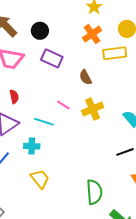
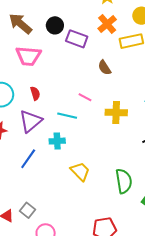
purple rectangle: (52, 58) -> (77, 39), moved
yellow cross: (93, 109) -> (116, 113), moved, turned 30
yellow trapezoid: (40, 179) -> (80, 171), moved

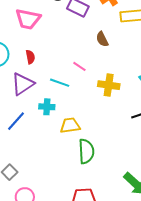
yellow trapezoid: (80, 171) -> (70, 126), moved, turned -60
green semicircle: (124, 181) -> (86, 151), moved

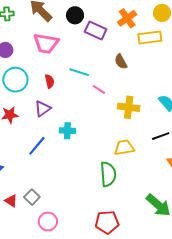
cyan line: (60, 83) -> (79, 72), moved
purple triangle: (23, 84) -> (43, 109), size x0.7
yellow trapezoid: (70, 126) -> (124, 147), moved

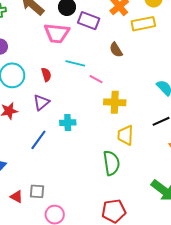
pink trapezoid: (46, 43) -> (57, 33), moved
yellow cross: (129, 107) -> (115, 102), moved
yellow trapezoid: (124, 147) -> (125, 135), turned -75
gray square: (32, 197) -> (37, 191), turned -35

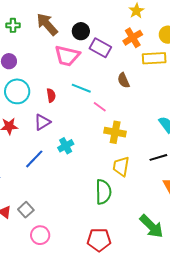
cyan cross: (68, 123) -> (66, 146), turned -35
gray square: (37, 191) -> (26, 210), turned 35

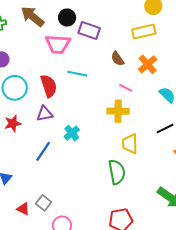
orange cross: (133, 38) -> (148, 64), moved
red semicircle: (51, 95) -> (49, 86), size x1.6
pink line: (100, 107) -> (126, 88), moved
purple triangle: (42, 122) -> (45, 114), turned 30

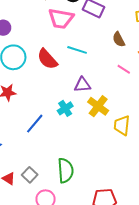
red semicircle: (49, 86) -> (47, 59), turned 150
yellow cross: (118, 111) -> (98, 106), moved, turned 30
purple triangle: (45, 114) -> (82, 85), moved
green semicircle: (117, 172) -> (65, 170), moved

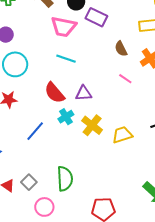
cyan line: (77, 50) -> (66, 59), moved
red semicircle: (47, 59) -> (55, 93), moved
yellow cross: (98, 106) -> (92, 125), moved
yellow trapezoid: (122, 125) -> (122, 135), turned 65

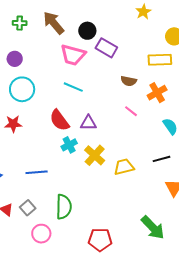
brown semicircle: (121, 49) -> (129, 81), turned -56
blue line: (35, 131) -> (37, 172), moved, turned 40

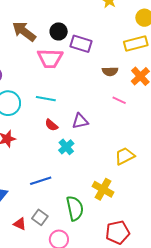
cyan line: (73, 87) -> (46, 99), moved
red semicircle: (59, 120) -> (51, 125), size x0.6
yellow cross: (95, 155) -> (103, 189), moved

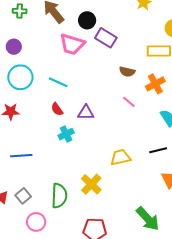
blue line: (41, 181) -> (21, 156), moved

